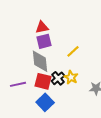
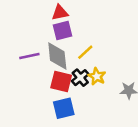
yellow line: (73, 51) -> (85, 52), moved
purple line: (18, 84) -> (29, 56), moved
blue square: (45, 102) -> (64, 108), turned 30

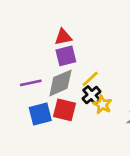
gray diamond: (57, 56) -> (60, 83), turned 72
black cross: (80, 78) -> (92, 95), moved
blue square: (64, 108) -> (40, 114), moved

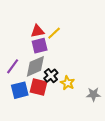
yellow line: (90, 79) -> (54, 33), moved
purple line: (31, 83) -> (13, 66), turned -42
black cross: (92, 95) -> (51, 76), moved

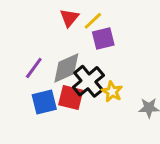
red triangle: (37, 31) -> (69, 18), turned -40
purple square: (40, 46) -> (103, 38), moved
black cross: (51, 76) -> (88, 81), size x1.5

